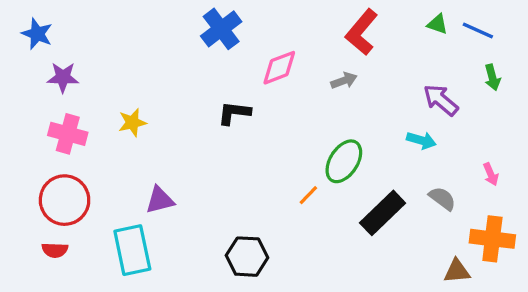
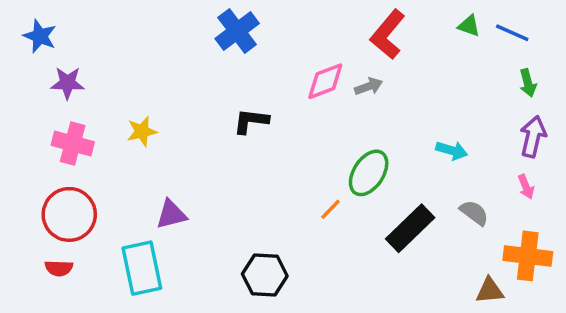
pink diamond: (279, 68) -> (325, 81), moved
purple arrow: (441, 100) -> (533, 137), moved, turned 63

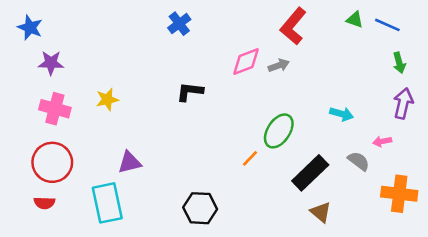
blue cross: (237, 31) -> (179, 24), size x0.7
pink arrow: (526, 187) -> (382, 141), moved, turned 102
brown triangle: (490, 291) -> (321, 212), moved, turned 45

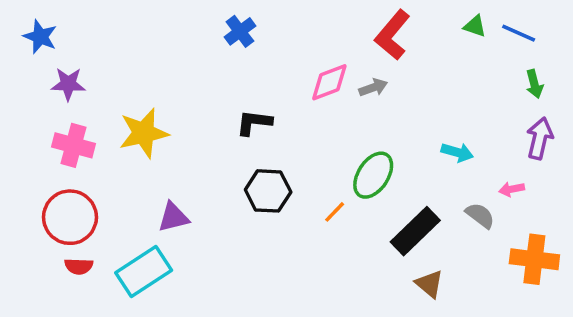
yellow star: (107, 100) -> (144, 133), size x1.6
red semicircle: (44, 203) -> (79, 266), moved
cyan rectangle: (107, 203) -> (144, 272), turned 69
black hexagon: (200, 208) -> (268, 191), moved

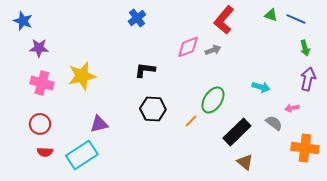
red circle: (70, 217) -> (40, 124), size x0.7

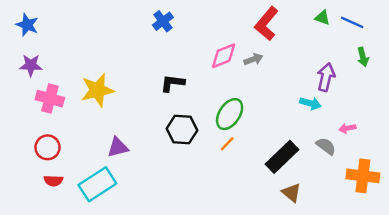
purple star: (39, 48) -> (31, 65), moved
purple arrow: (308, 79) -> (326, 77), moved
green ellipse: (213, 100) -> (230, 114), moved

